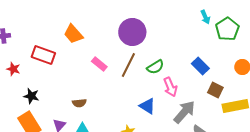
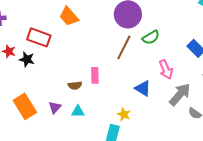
pink rectangle: (99, 64) -> (95, 75), moved, turned 49
green semicircle: (155, 67) -> (151, 37), moved
black star: (31, 96) -> (27, 59), moved

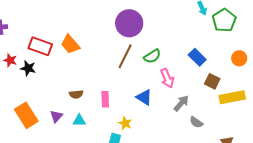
orange trapezoid: (69, 16) -> (70, 44), moved
green semicircle: (151, 37) -> (152, 56), moved
pink rectangle: (95, 75) -> (105, 99), moved
gray arrow: (180, 94) -> (181, 103), size x0.7

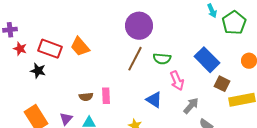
green semicircle: (152, 56) -> (162, 59), turned 36
blue rectangle: (197, 57) -> (207, 60), size x1.4
red star: (10, 60) -> (20, 49), moved
pink rectangle: (105, 99) -> (106, 96), moved

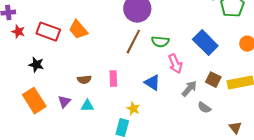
black star: (38, 71) -> (36, 65), moved
brown square: (222, 84) -> (213, 80), moved
pink rectangle: (106, 96) -> (113, 79), moved

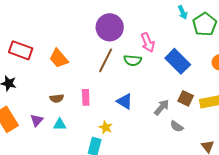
orange trapezoid: (78, 30) -> (59, 58), moved
pink arrow: (175, 64) -> (148, 42), moved

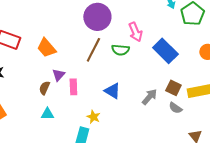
brown semicircle: (57, 98) -> (44, 88), turned 120
purple triangle: (37, 120) -> (58, 75), moved
gray semicircle: (177, 126) -> (175, 108), moved

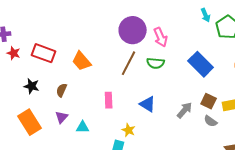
pink arrow: (135, 32) -> (161, 37), moved
purple triangle: (58, 75) -> (62, 117), moved
brown semicircle: (44, 88) -> (62, 90), moved

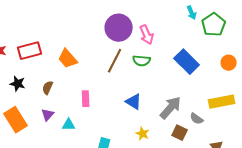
red rectangle: (44, 53) -> (30, 51), turned -35
pink rectangle: (109, 100) -> (86, 99), moved
brown square: (209, 101) -> (180, 133), moved
gray arrow: (185, 110) -> (171, 108), size x1.4
yellow star: (129, 130) -> (143, 134), moved

